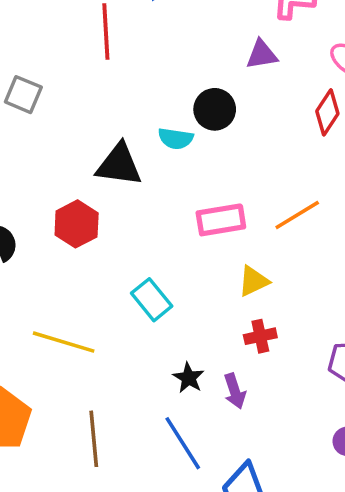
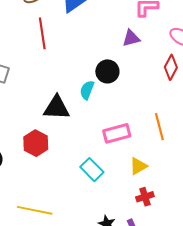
cyan semicircle: (176, 139) -> (87, 90), turned 108
orange line: (297, 215) -> (159, 127), turned -68
cyan rectangle: (152, 300) -> (92, 170), moved

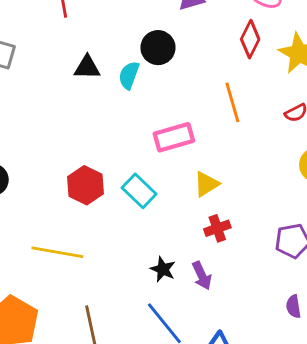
black triangle: (57, 108) -> (87, 67), moved, size x0.7
orange line: (159, 127) -> (232, 102), moved
red hexagon: (36, 143) -> (85, 185), moved

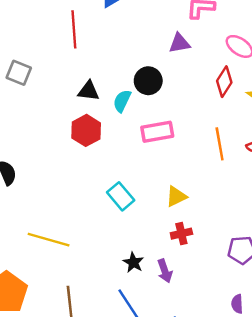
orange line: (232, 102) -> (220, 144), moved
pink rectangle: (174, 137) -> (157, 132), moved
red hexagon: (85, 185) -> (86, 130), moved

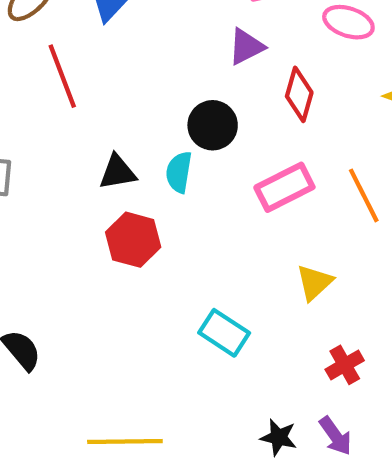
red diamond: (224, 82) -> (299, 94), moved
pink rectangle: (157, 132) -> (284, 187), moved
yellow triangle: (176, 196) -> (314, 282), moved

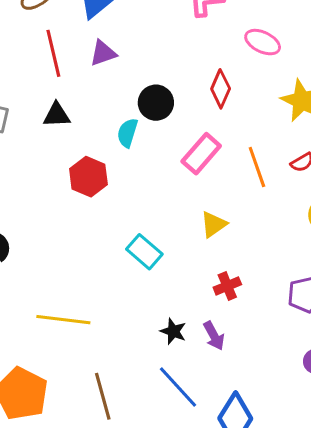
purple triangle: (246, 47) -> (103, 53), moved
black triangle: (118, 172) -> (57, 115), moved
pink rectangle: (284, 187) -> (201, 154), turned -30

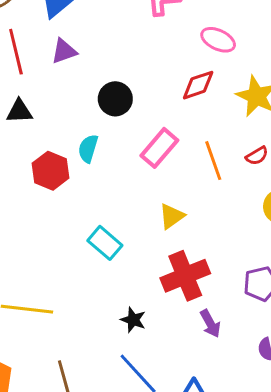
red diamond: (221, 89) -> (198, 85), moved, turned 48
cyan semicircle: (127, 133) -> (88, 149), moved
red cross: (227, 286) -> (185, 276), size x1.8
purple arrow: (214, 336) -> (210, 324), moved

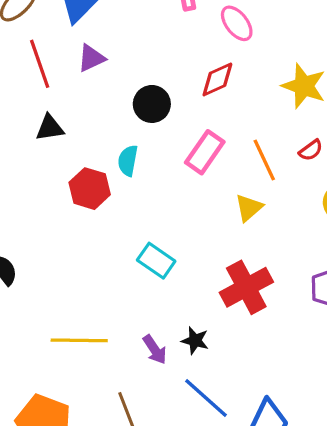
pink ellipse: (218, 40) -> (237, 23), moved, turned 32
red diamond: (198, 85) -> (217, 79), moved
yellow triangle: (172, 216) -> (249, 208), moved
purple arrow: (210, 324) -> (155, 350), moved

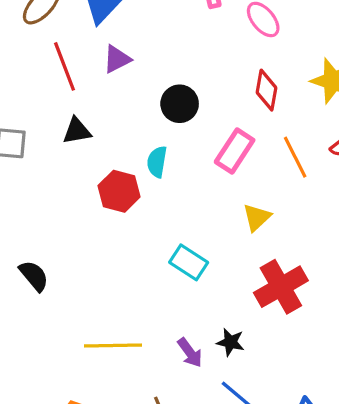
red diamond: (217, 79) -> (266, 90), moved, turned -54
yellow triangle: (249, 208) -> (257, 217), moved

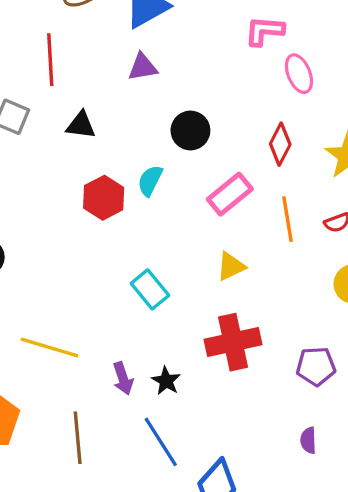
red line: (65, 66) -> (50, 60), moved

